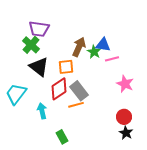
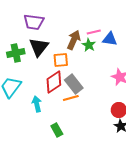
green cross: (31, 45) -> (16, 53), moved, turned 36
blue triangle: (103, 45) -> (110, 39), moved
pink line: (112, 59) -> (94, 32), moved
black triangle: (39, 67) -> (39, 47), moved, turned 30

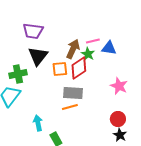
green cross: (16, 53) -> (18, 74), moved
red diamond: (54, 82) -> (79, 68), moved
gray rectangle: (74, 84) -> (73, 93), turned -48
cyan arrow: (37, 104) -> (38, 123), moved

